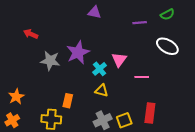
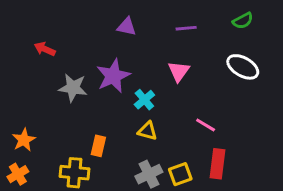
purple triangle: (94, 12) -> (127, 27), moved
purple line: (140, 23) -> (186, 28), moved
pink triangle: (119, 60) -> (179, 71), moved
pink line: (142, 77) -> (206, 125), moved, turned 32

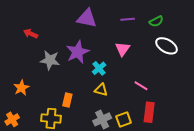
green semicircle: (243, 21) -> (156, 21), moved
purple triangle: (127, 27) -> (87, 18), size x1.5
orange star: (24, 140) -> (21, 88), moved

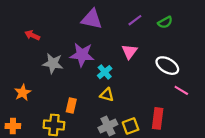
purple line: (128, 19) -> (135, 20), turned -32
white ellipse: (167, 46) -> (167, 66), moved
purple star: (78, 52) -> (82, 55), turned 30
pink line: (141, 86) -> (181, 90), moved
orange cross: (12, 119) -> (13, 126), turned 32

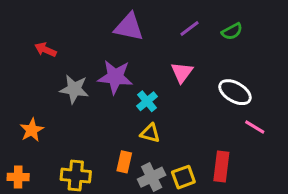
orange rectangle: (71, 105) -> (124, 162), moved

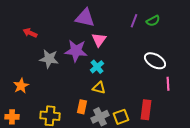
purple line: (189, 28) -> (134, 21), moved, turned -32
pink triangle: (182, 72) -> (99, 40), moved
pink line: (255, 127) -> (168, 84), turned 56

